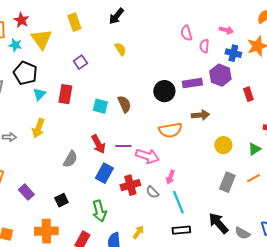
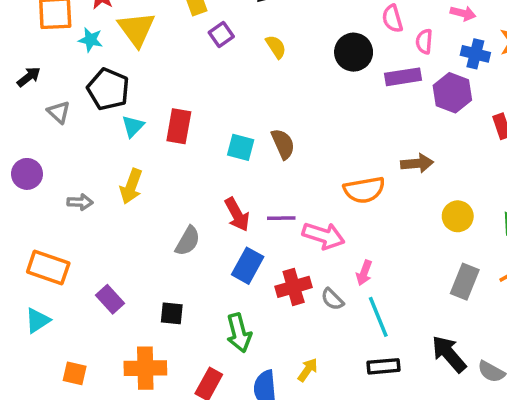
purple square: (80, 62) -> (221, 34), moved
purple rectangle: (192, 83) -> (403, 77), moved
black circle: (164, 91) -> (354, 52), moved
black square: (61, 200) -> (172, 313), turned 32

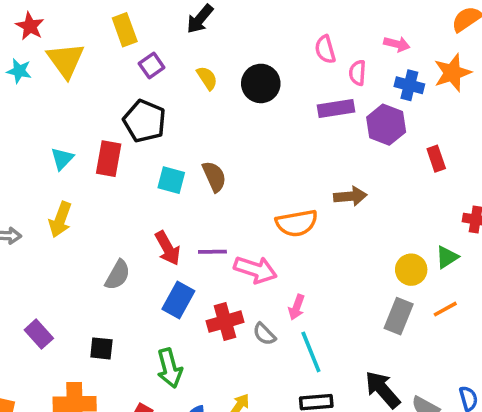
black circle: (354, 52) -> (261, 83), moved
black pentagon: (108, 89) -> (144, 121), moved
yellow circle: (458, 216) -> (411, 270), moved

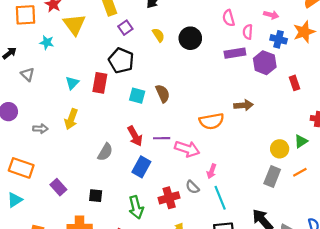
cyan star: (19, 71) -> (47, 42), moved
red cross: (225, 322) -> (169, 198), moved

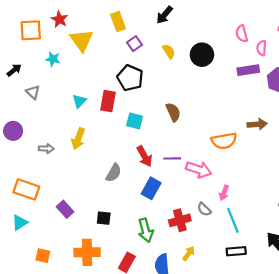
cyan square: (137, 96) -> (135, 121), moved

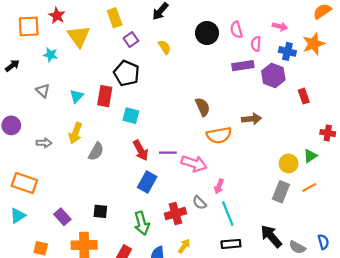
black circle: (202, 55) -> (207, 33), moved
gray triangle: (33, 92) -> (43, 91), moved
brown semicircle: (173, 112) -> (203, 107), moved
gray semicircle: (114, 173) -> (96, 152), moved
purple rectangle: (65, 209) -> (62, 217), moved

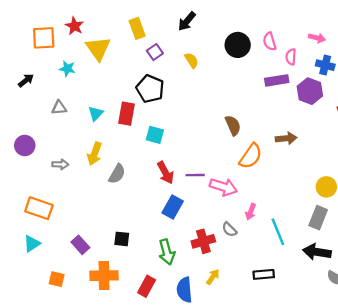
gray triangle: (43, 91) -> (59, 108), turned -48
orange semicircle: (219, 135) -> (251, 156), turned -45
cyan line: (228, 214) -> (278, 232), moved
black arrow: (271, 236) -> (317, 252), moved, turned -40

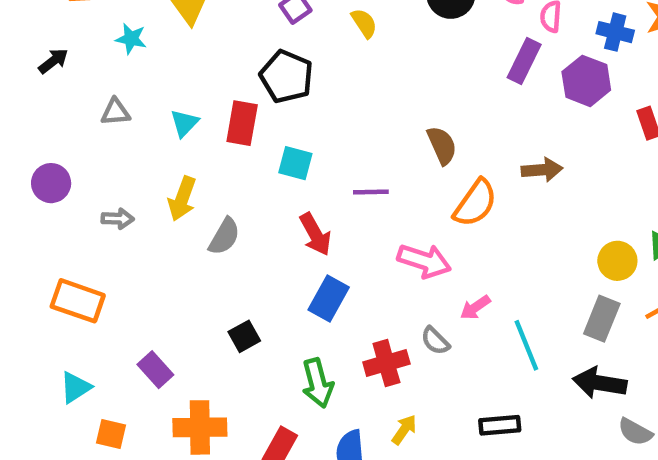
purple rectangle: (277, 80) -> (524, 61), turned -55
purple line: (195, 175) -> (371, 192), moved
pink arrow: (251, 212) -> (475, 307), turned 35
black square: (122, 239) -> (244, 336), moved, turned -35
cyan triangle: (32, 244) -> (76, 387), moved

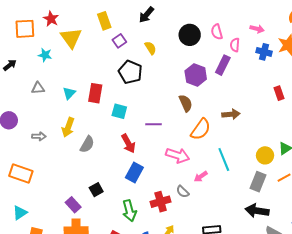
black pentagon: (286, 76) -> (130, 72), moved
purple hexagon: (586, 81) -> (196, 75), moved
cyan line: (526, 345) -> (224, 159), moved
purple rectangle: (155, 370) -> (73, 205), moved

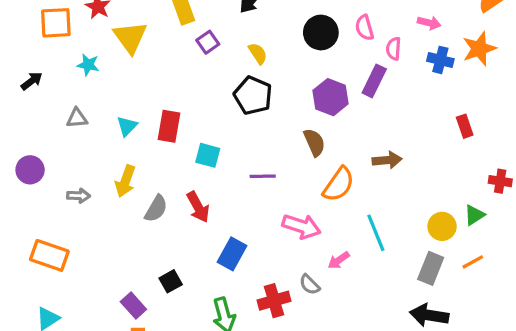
black pentagon: (130, 72) -> (253, 96), moved
red arrow: (128, 143) -> (198, 207), moved

